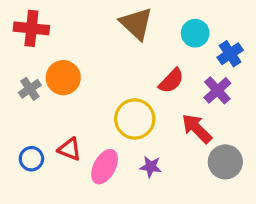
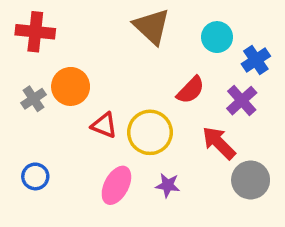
red triangle: (70, 149) -> (104, 125), moved

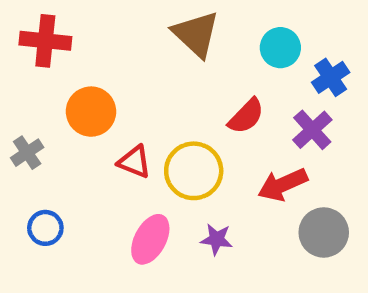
gray cross: (34, 99) -> (27, 153), moved
red arrow: (219, 143) -> (283, 185), turned -69

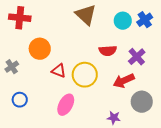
blue cross: (331, 77) -> (145, 20), moved
red semicircle: (246, 116) -> (108, 51), turned 42
purple star: (216, 239) -> (114, 118), moved

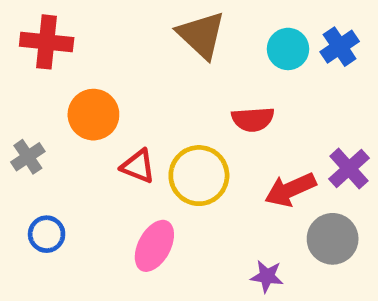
purple cross: (137, 57) -> (349, 169), moved

